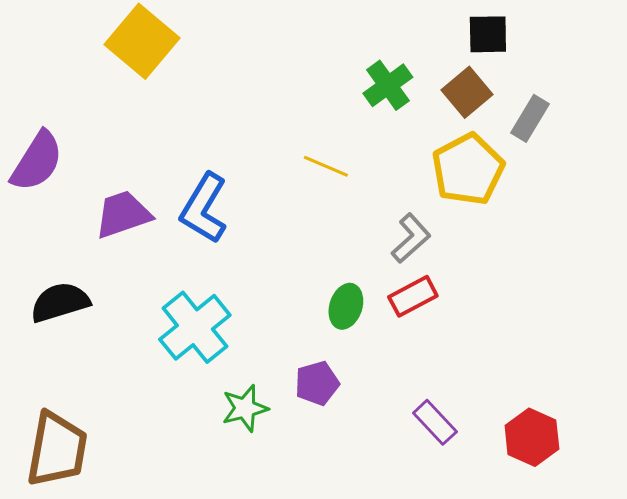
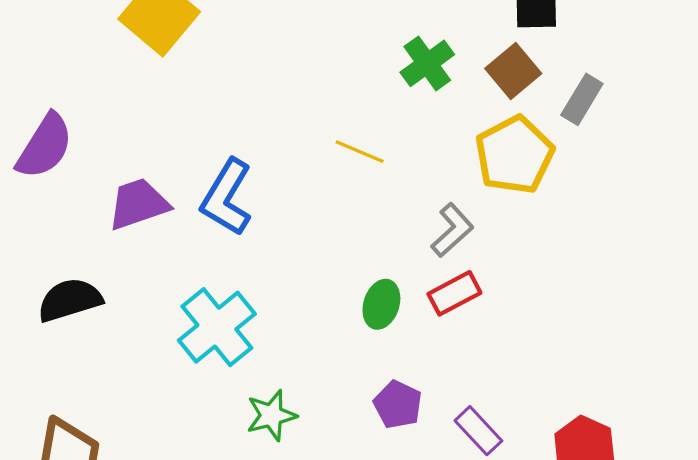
purple pentagon: (317, 383) -> (398, 405), moved, turned -30

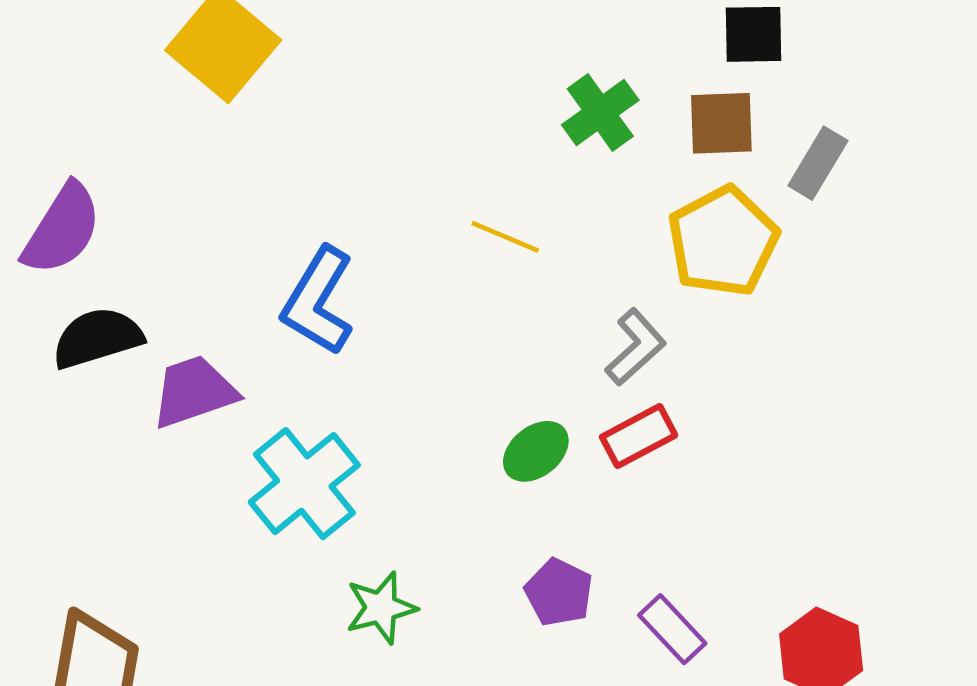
brown square: (513, 71) -> (721, 123), turned 38
purple trapezoid: (138, 204) -> (194, 392), moved
black semicircle: (70, 300) -> (97, 338), moved
green ellipse: (381, 304) -> (536, 451), turned 33

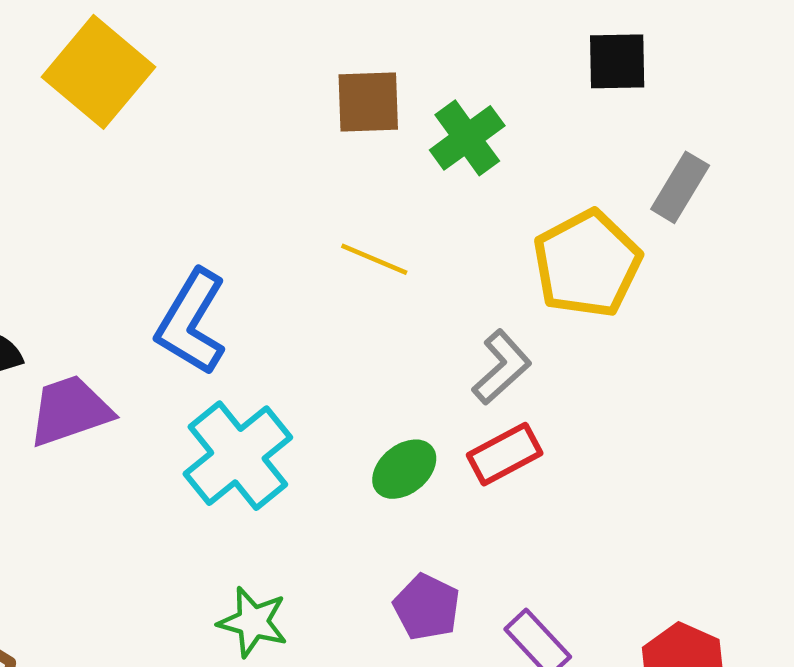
brown square: (721, 123) -> (368, 102), moved
cyan cross: (304, 484) -> (238, 456), moved
green star: (381, 608) -> (253, 622), turned 30

